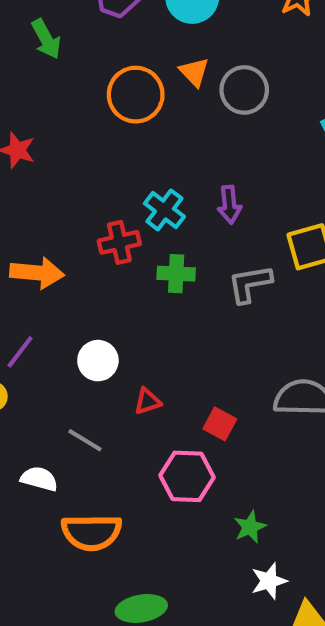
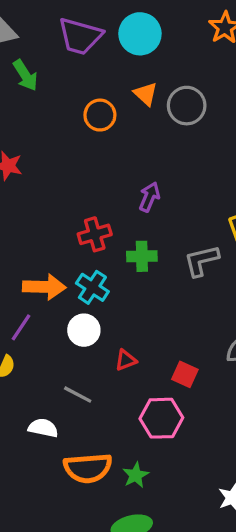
orange circle: (136, 95) -> (100, 115), size x0.7
purple arrow: (229, 205) -> (149, 197), moved, turned -148
cyan cross: (164, 210) -> (92, 287), moved
orange arrow: (37, 273) -> (44, 287), moved
green star: (250, 527) -> (136, 475), moved

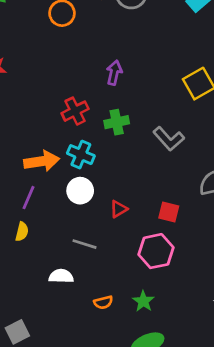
gray L-shape: (201, 261) -> (169, 139), moved, turned -108
orange semicircle: (88, 468) -> (103, 302), size x0.5

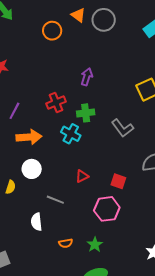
cyan cross: (81, 155) -> (71, 134), moved
white circle: (80, 191) -> (32, 169), moved
purple line: (28, 198) -> (14, 111), moved
white semicircle: (61, 276) -> (36, 222), turned -102

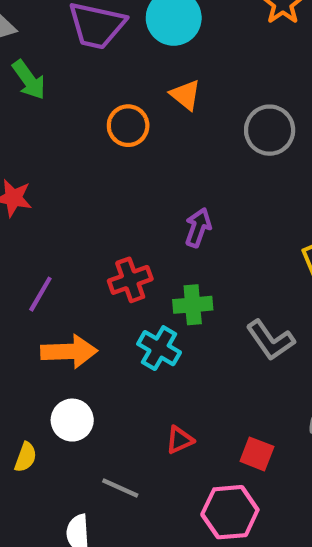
gray circle: (104, 20) -> (270, 130), moved

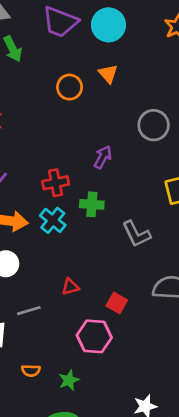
gray circle: (270, 130) -> (154, 125), moved
cyan cross: (159, 348) -> (53, 220), moved
gray line: (120, 488) -> (29, 311), turned -50

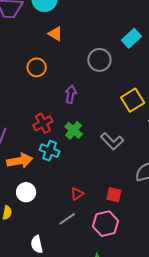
orange circle: (70, 87) -> (37, 67), moved
green cross: (92, 204) -> (74, 130), turned -36
gray line: (29, 311) -> (67, 219), moved

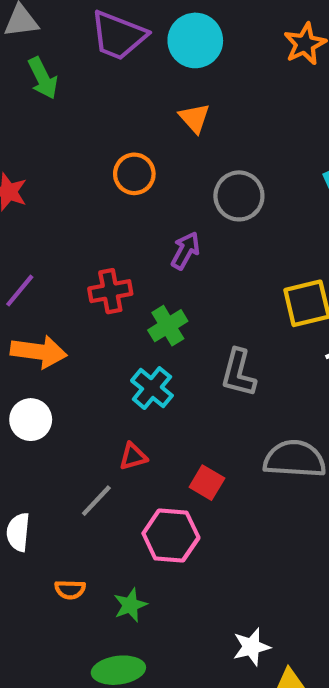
gray circle: (99, 60) -> (239, 196), moved
gray L-shape: (112, 141) -> (238, 373), turned 40
cyan cross: (50, 151) -> (152, 388), moved
gray line: (67, 219) -> (96, 501), turned -30

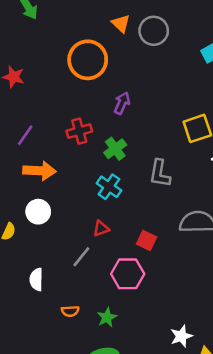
orange circle: (134, 174) -> (88, 60), size x1.6
gray circle: (239, 196) -> (154, 31), moved

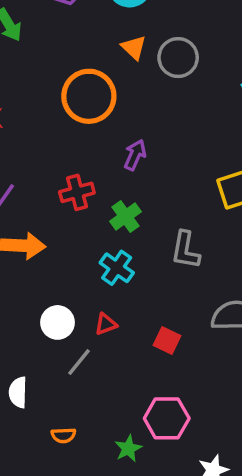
white circle: (38, 212) -> (57, 322), moved
pink hexagon: (128, 274) -> (167, 418), moved
green star: (107, 317) -> (128, 449), moved

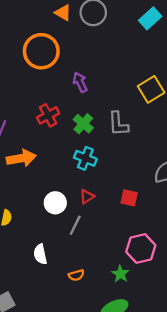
purple arrow: (135, 155) -> (80, 82), turned -36
gray L-shape: (185, 250) -> (118, 124), moved

